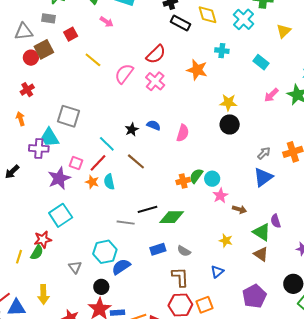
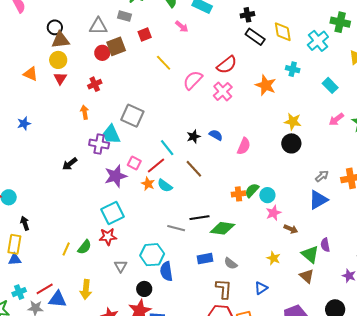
cyan semicircle: (109, 182) -> (165, 186), turned -49
red star: (43, 239) -> (108, 237), moved
blue semicircle: (121, 267) -> (166, 271), turned -72

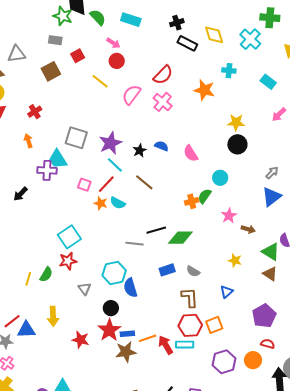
gray triangle: (98, 26) -> (17, 54), moved
red circle: (102, 53) -> (117, 61), moved
pink semicircle: (244, 146) -> (191, 153), turned 132
purple star: (116, 176) -> (110, 143), moved
cyan circle: (267, 195) -> (220, 178), moved

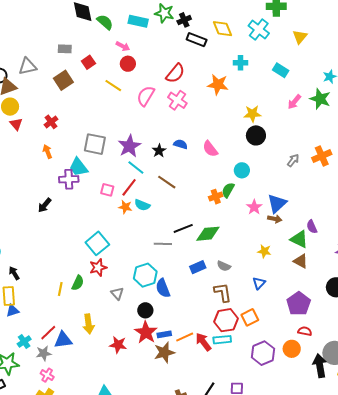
green star: (63, 16) -> (164, 13), moved
blue triangle: (272, 197) -> (277, 204), moved

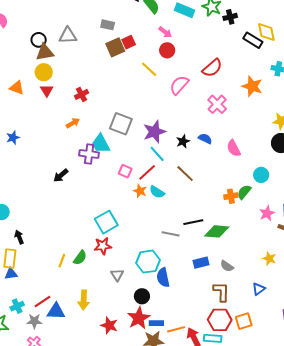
black rectangle: (197, 40) -> (253, 40), moved
brown square: (63, 80) -> (115, 47), moved
pink cross: (177, 100) -> (217, 104), moved
orange arrow: (47, 152) -> (73, 123), turned 72

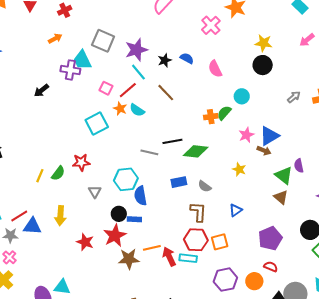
pink cross: (217, 104) -> (211, 25), moved
cyan square: (106, 222) -> (97, 124), moved
yellow star: (269, 259) -> (239, 169), moved
blue rectangle: (156, 323) -> (134, 219), moved

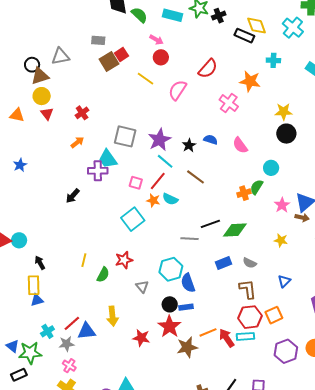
yellow line: (40, 176) -> (84, 260), moved

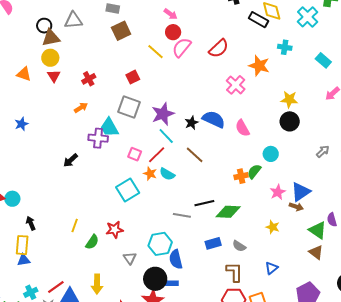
red square: (121, 54) -> (133, 77), moved
pink semicircle: (178, 90) -> (182, 47), moved
blue semicircle: (211, 140) -> (214, 119), size x1.6
black circle: (170, 304) -> (155, 279), size x1.5

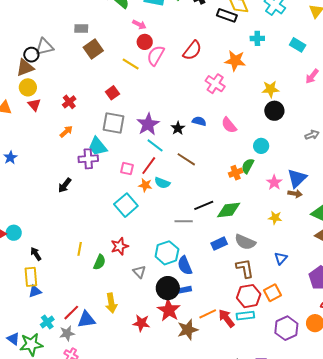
black circle: (44, 26) -> (31, 55), moved
blue semicircle: (214, 119) -> (199, 121), size x0.6
gray arrow: (323, 151) -> (312, 135), turned 32
gray semicircle: (239, 246) -> (245, 242), size x1.5

